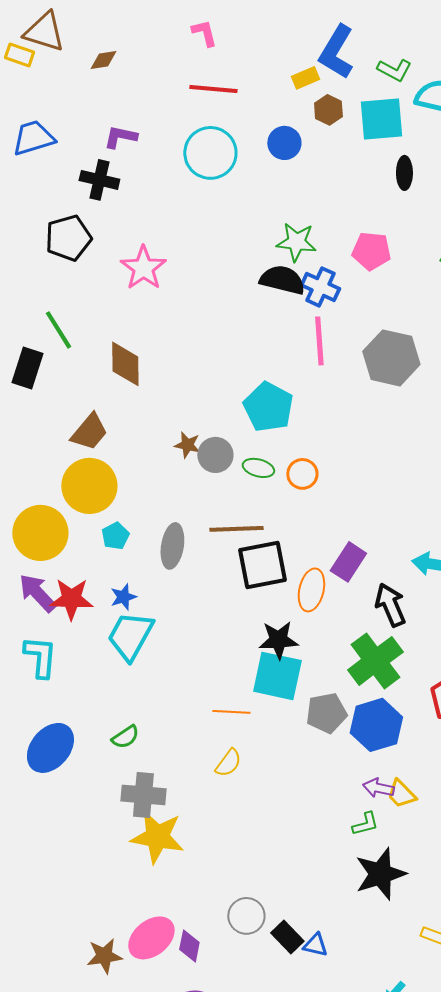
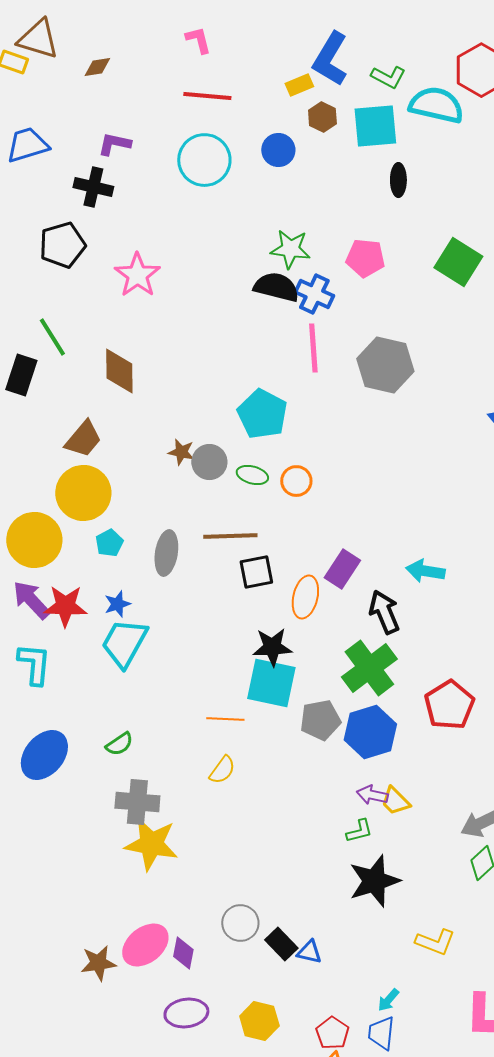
black square: (262, 565) -> (256, 572), size x0.7

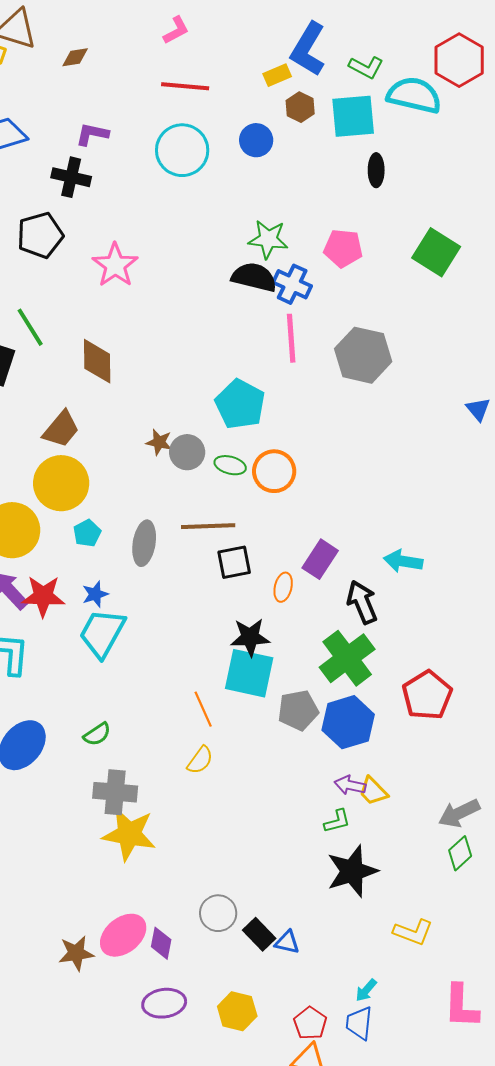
pink L-shape: (198, 40) -> (176, 30), turned 76
orange circle: (296, 481) -> (274, 471), size x1.4
orange ellipse: (305, 597) -> (283, 587), size x0.7
orange line: (225, 719) -> (203, 709), turned 63

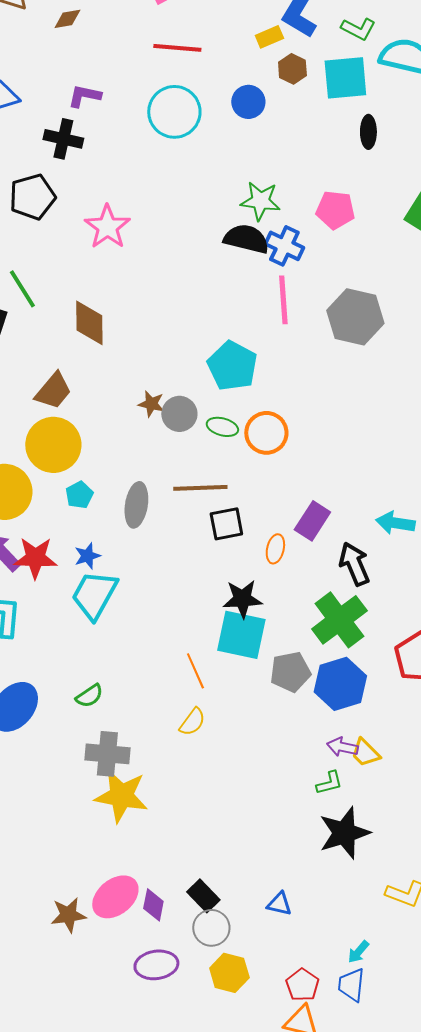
gray circle: (218, 913) -> (211, 928), moved
black rectangle: (259, 934) -> (203, 896), moved

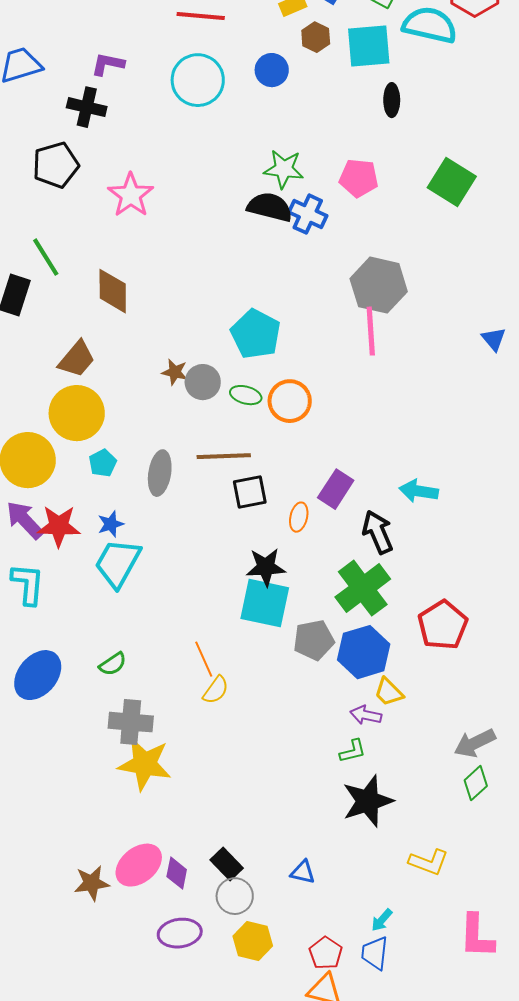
pink line: (283, 300) -> (371, 331), moved
orange line: (195, 671) -> (204, 659), moved
yellow trapezoid: (365, 753) -> (389, 692), moved

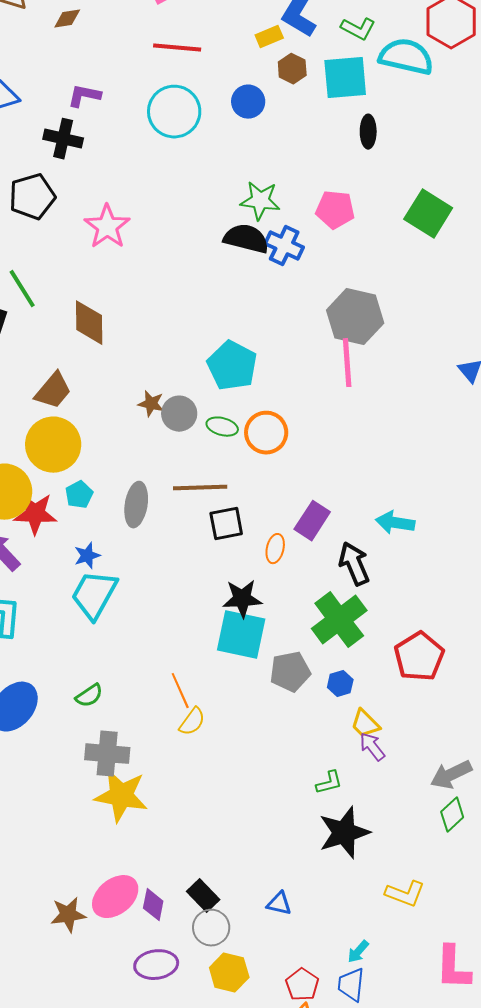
red star: (59, 526) -> (35, 514), moved
blue hexagon: (364, 652) -> (340, 684), size x0.5
purple arrow: (366, 715) -> (372, 747), moved, turned 40

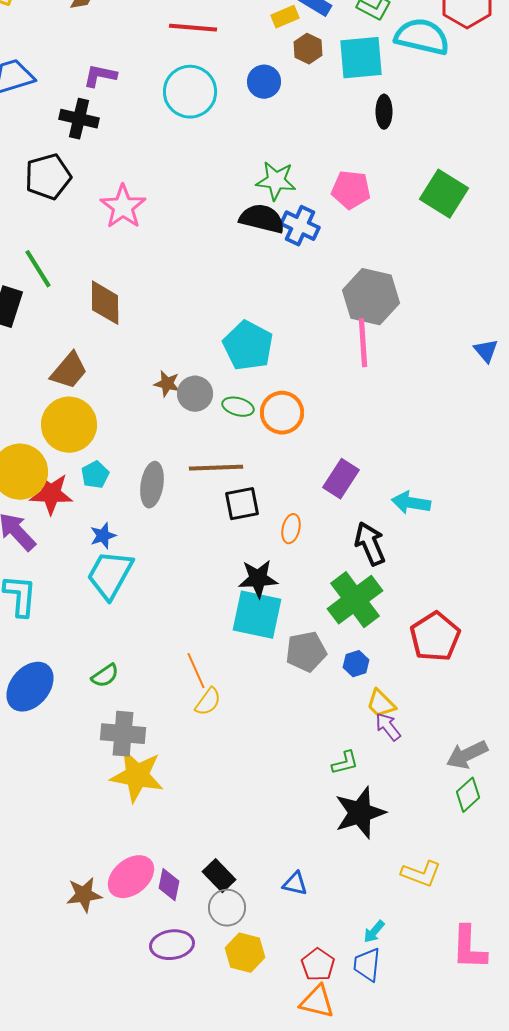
purple rectangle: (312, 521) -> (341, 479), moved

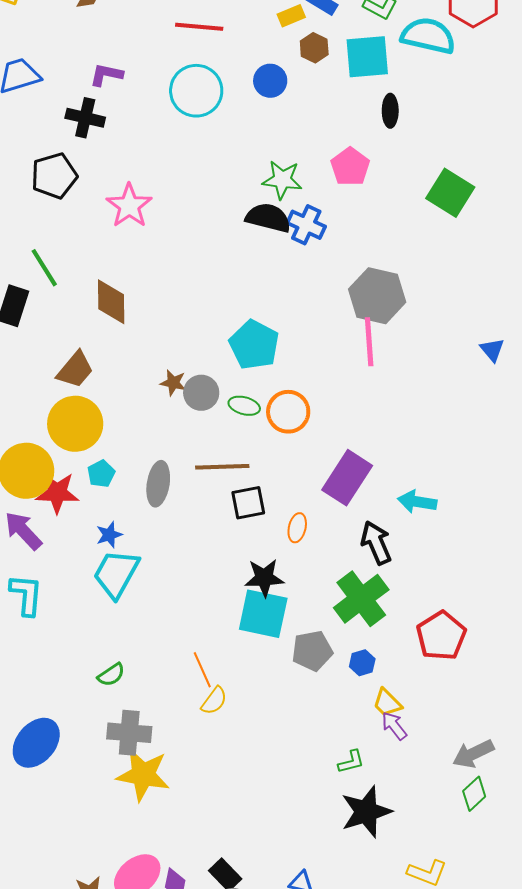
pink pentagon: (351, 190) -> (350, 167), moved, turned 30
purple rectangle: (341, 479) -> (347, 478), size x1.4
blue ellipse: (30, 687) -> (36, 743), moved

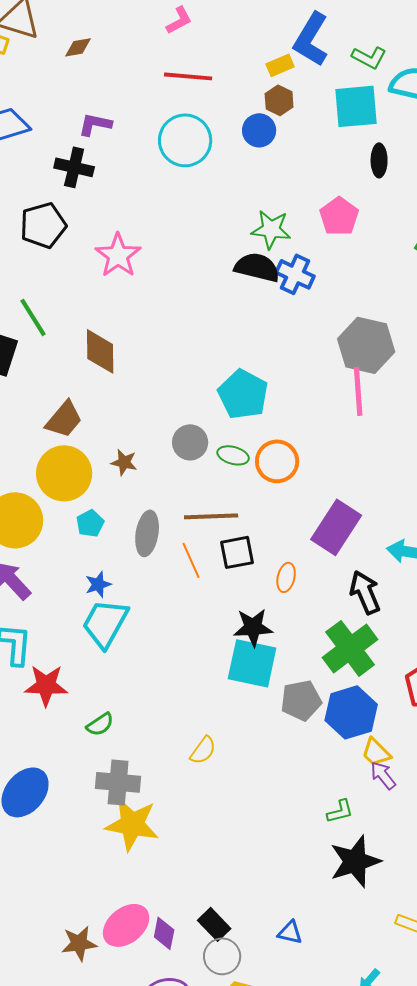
brown hexagon: (314, 48) -> (279, 100), moved
brown star: (173, 383) -> (124, 462), moved
red star: (57, 493) -> (46, 685), moved
blue hexagon: (362, 663) -> (351, 712), size x2.0
orange line: (202, 670) -> (191, 560), moved

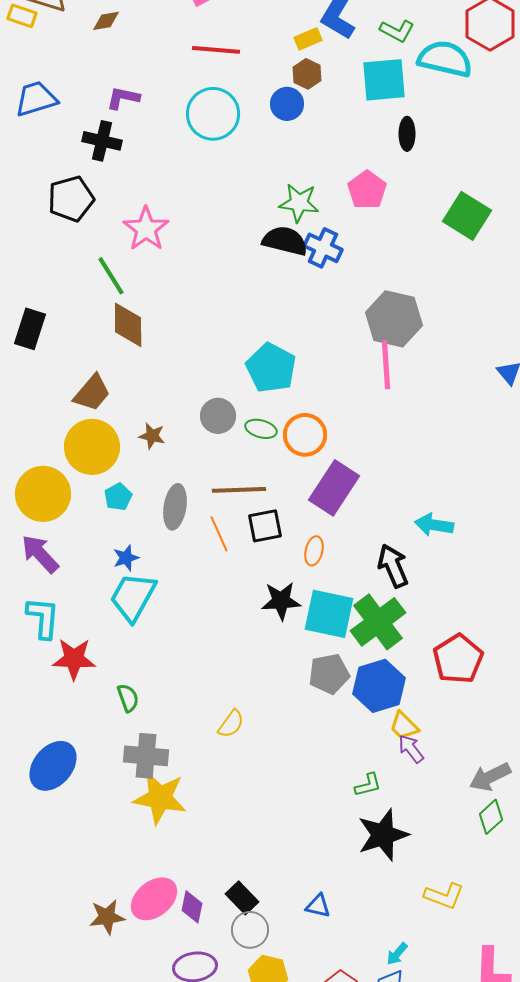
green line: (33, 317) -> (111, 276), moved
purple rectangle: (336, 527) -> (334, 488), moved
cyan square: (252, 663) -> (329, 614), moved
green semicircle: (100, 724) -> (128, 698), turned -76

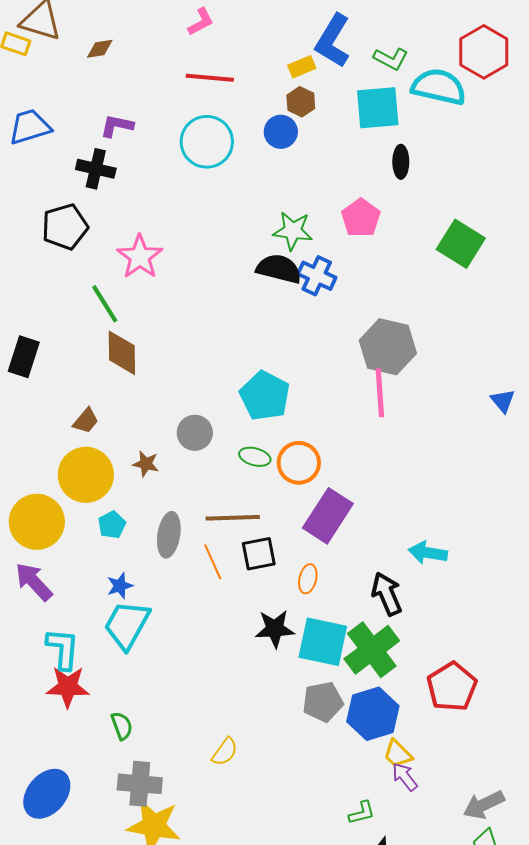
brown trapezoid: (92, 393) -> (86, 421), size x0.7
gray circle: (218, 416) -> (195, 433), moved
cyan L-shape: (43, 618) -> (63, 649), moved

